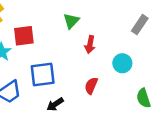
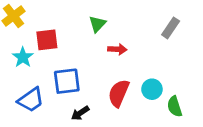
red arrow: (90, 45) -> (117, 49), turned -98
cyan circle: (122, 63) -> (152, 89), moved
red semicircle: (91, 86) -> (119, 93), size x1.5

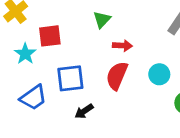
cyan circle: (152, 89) -> (159, 74), moved
red semicircle: (119, 93) -> (117, 76), moved

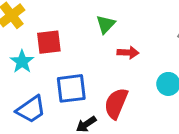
red semicircle: (117, 76) -> (116, 103), moved

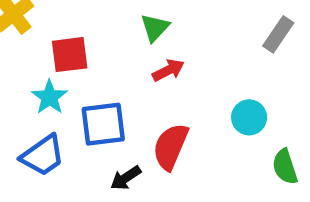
red arrow: (128, 53) -> (168, 70), moved, turned -30
cyan star: (22, 62) -> (49, 97), moved

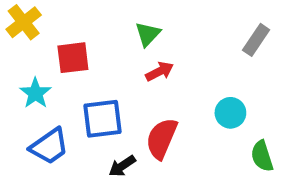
cyan star: (49, 97) -> (35, 93), moved

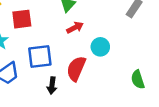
cyan circle: (230, 113) -> (100, 47), moved
black arrow: (122, 166) -> (52, 86), turned -49

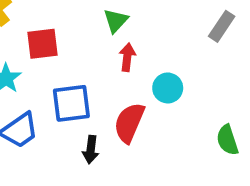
red arrow: (75, 28) -> (127, 57), turned -56

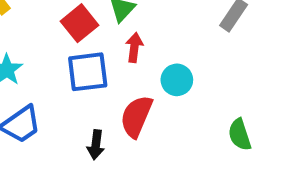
red square: (43, 44) -> (80, 23), moved, turned -32
blue square: (71, 103) -> (88, 72), moved

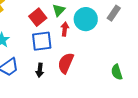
cyan circle: (177, 80) -> (86, 19), moved, size x1.5
black arrow: (96, 145) -> (40, 70), moved

